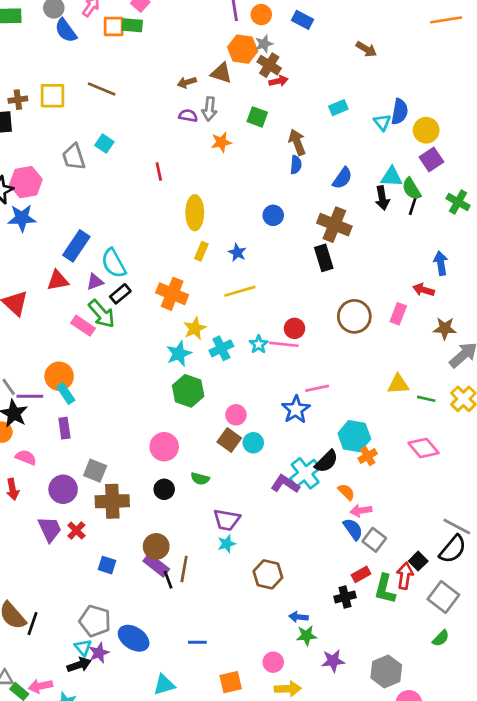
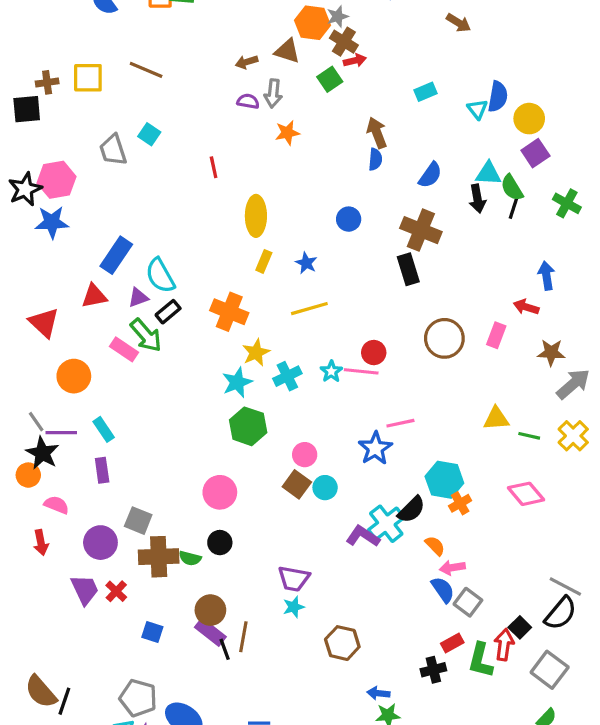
green square: (257, 117) -> (330, 79), moved, turned 36
orange circle: (59, 376) -> (74, 376), moved
green semicircle: (200, 479) -> (190, 558), moved

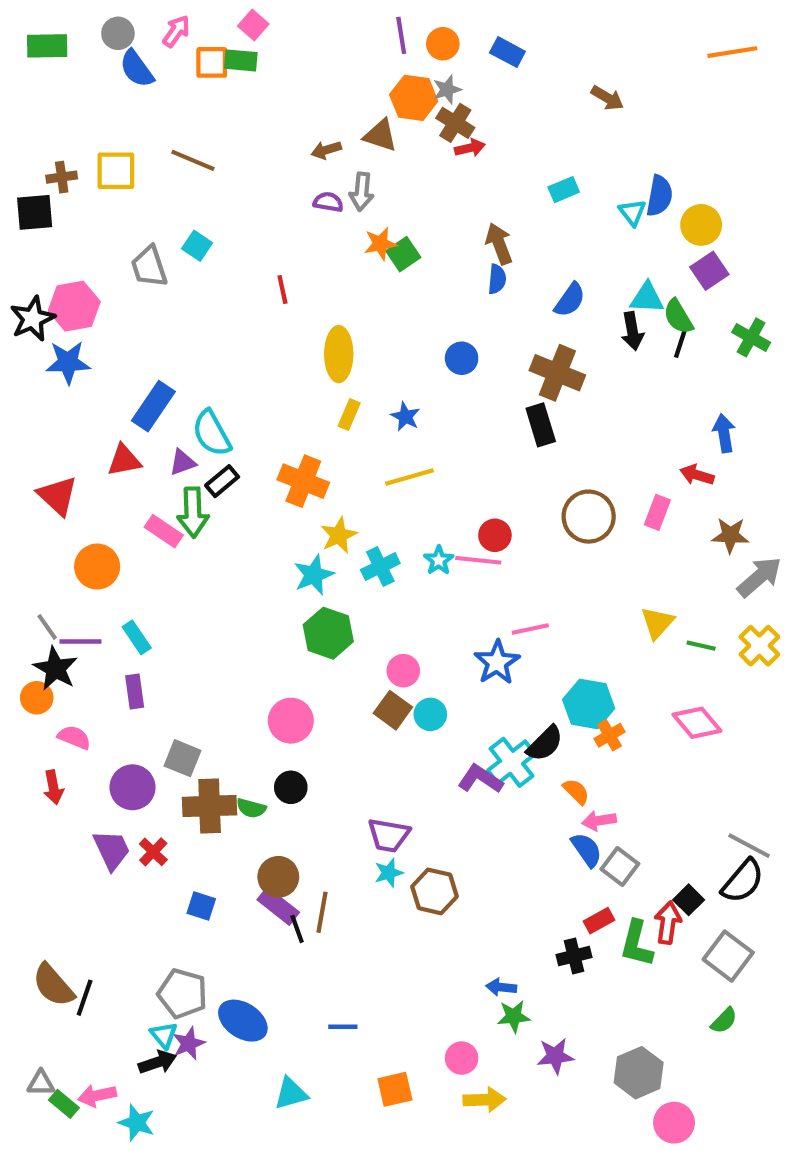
green square: (330, 79) -> (403, 254), moved
green arrow: (146, 335) -> (193, 512), turned 39
yellow triangle: (496, 418) -> (657, 623), turned -44
brown hexagon: (342, 643) -> (435, 891), moved

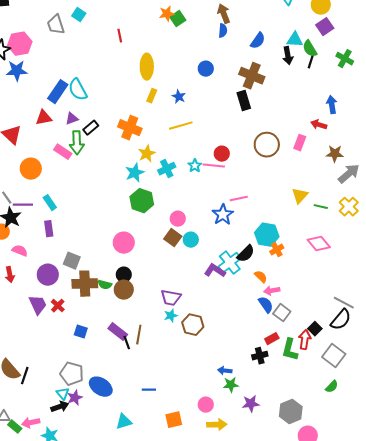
cyan semicircle: (212, 433) -> (78, 90), moved
brown circle: (278, 877) -> (124, 290), moved

